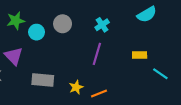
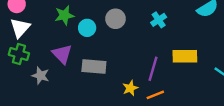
purple line: (97, 54) -> (153, 69), moved
yellow rectangle: (140, 55) -> (185, 56), moved, size x1.5
gray rectangle: (43, 80) -> (94, 66), moved

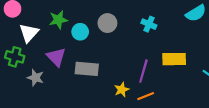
cyan cross: (159, 20) -> (149, 24), turned -32
white triangle: (20, 28) -> (29, 33), moved

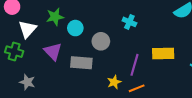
gray circle: (107, 23) -> (101, 41), moved
cyan cross: (149, 24) -> (129, 22), moved
gray star: (35, 78) -> (27, 82), moved

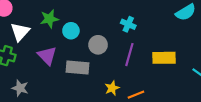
purple line: (135, 65) -> (129, 55), moved

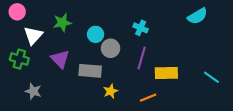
cyan circle: (71, 31) -> (96, 34), moved
yellow rectangle: (164, 58) -> (166, 73), moved
yellow star: (112, 88) -> (111, 91), moved

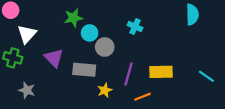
cyan semicircle: (197, 16) -> (192, 15), turned -60
green star: (62, 23) -> (73, 18), moved
purple line: (142, 58) -> (129, 74), moved

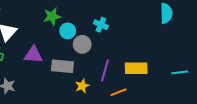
cyan cross: (135, 26) -> (101, 25), moved
purple triangle: (54, 58) -> (33, 55), turned -42
cyan line: (206, 76) -> (180, 72), turned -42

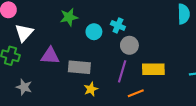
cyan circle: (68, 31) -> (94, 32), moved
gray circle: (82, 44) -> (129, 45), moved
yellow star: (82, 86) -> (91, 89), moved

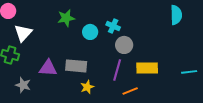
purple triangle: (50, 56) -> (48, 68), moved

